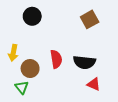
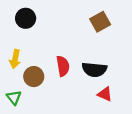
black circle: (32, 16) -> (26, 18), moved
green triangle: (22, 87) -> (14, 98), moved

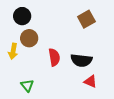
brown circle: (34, 77) -> (29, 38), moved
green triangle: (14, 98) -> (27, 85), moved

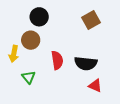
black circle: (22, 16) -> (39, 17), moved
green triangle: (27, 85) -> (29, 77), moved

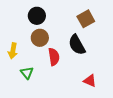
brown circle: (31, 40) -> (40, 38), moved
black semicircle: (86, 63) -> (77, 45), moved, turned 55

